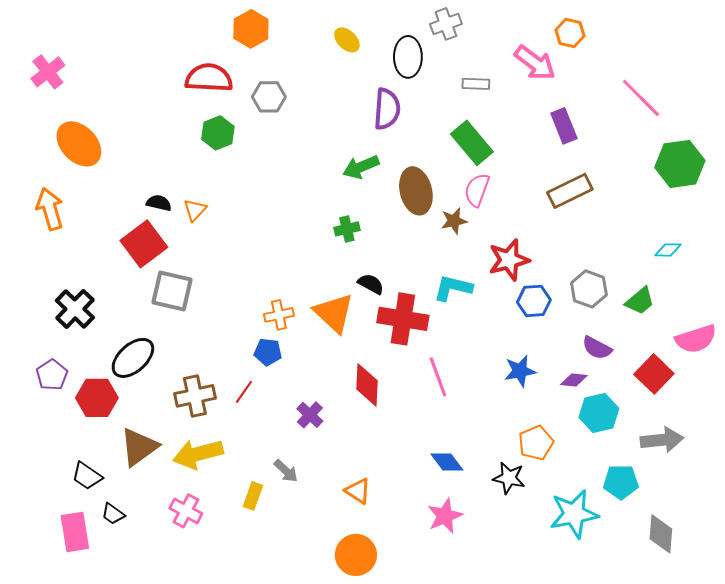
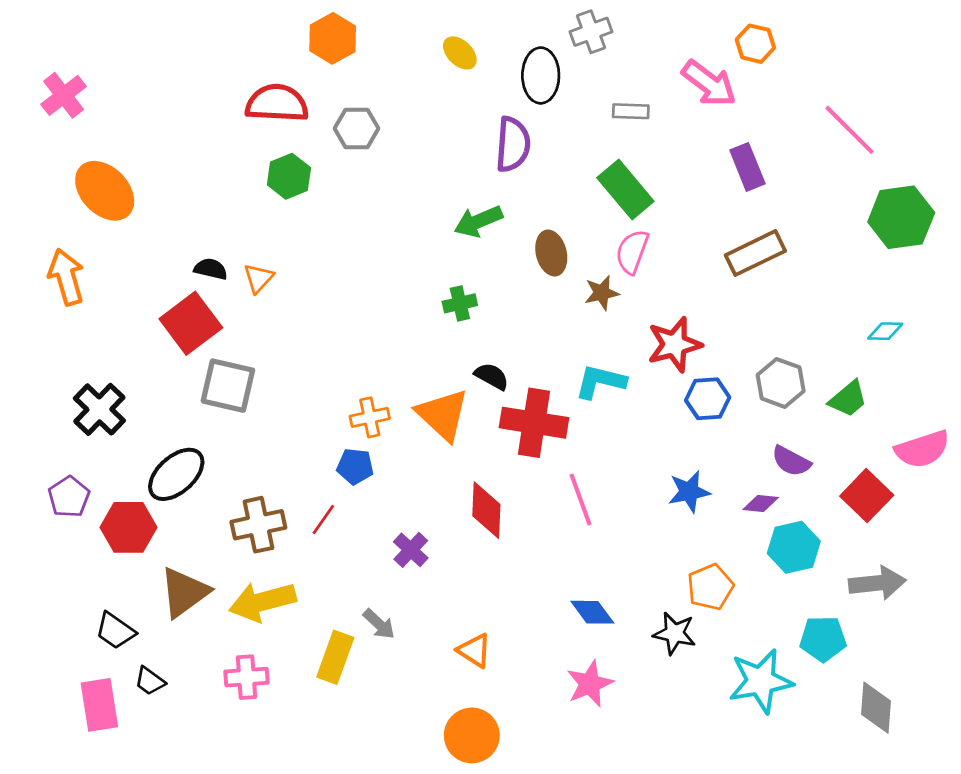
brown ellipse: (416, 191) -> (551, 253), size x0.7
yellow rectangle: (253, 496) -> (335, 657), size x1.4
pink cross: (186, 511) -> (246, 677), turned -32

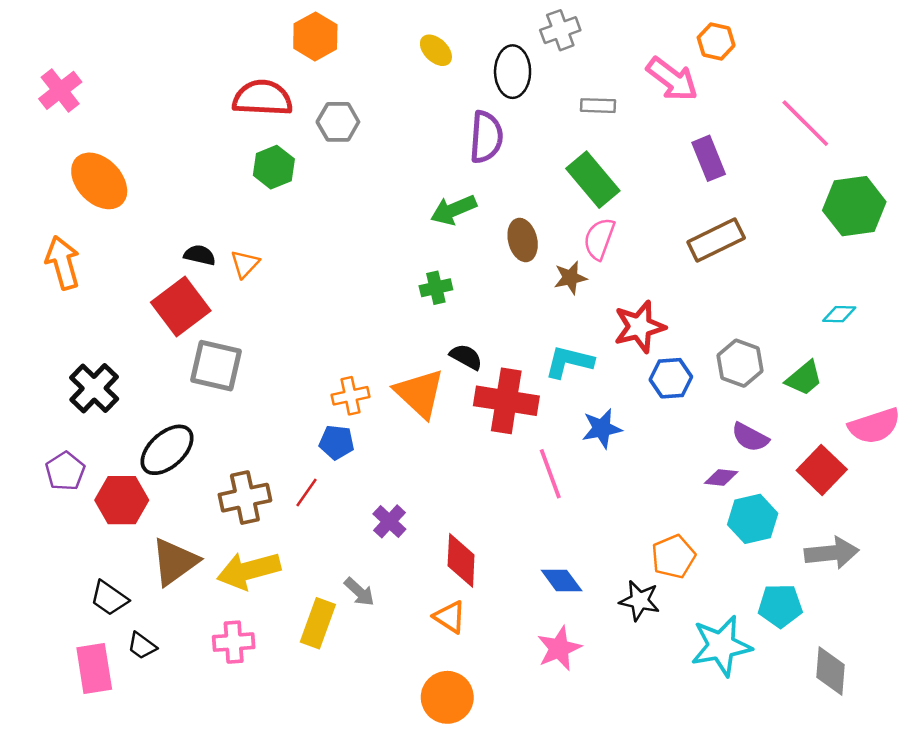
blue star: (689, 492) -> (602, 428), moved
red diamond: (486, 510) -> (461, 560), moved

